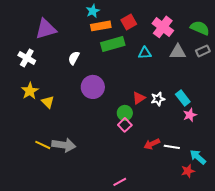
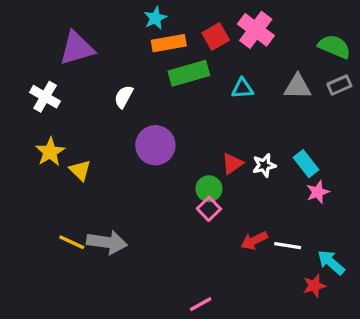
pink cross: (163, 27) -> (256, 30), moved

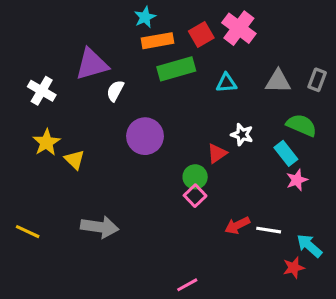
green semicircle: (334, 47) -> (301, 125), moved
purple triangle: (77, 48) -> (92, 64), moved
gray rectangle: (339, 85) -> (317, 80), turned -45
white star: (264, 165) -> (242, 135), moved, turned 30
yellow line: (72, 242) -> (28, 232), moved

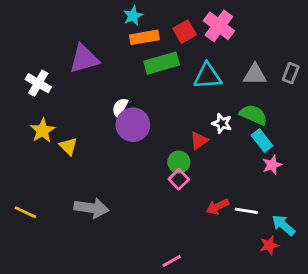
cyan triangle: (226, 83) -> (207, 76), size x1.5
white semicircle: (115, 91) -> (120, 108), moved
green semicircle: (301, 125) -> (253, 115), moved

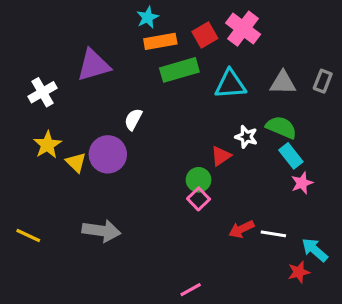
white cross: (38, 83) -> (43, 92), turned 30
purple circle: (133, 125) -> (108, 154), moved

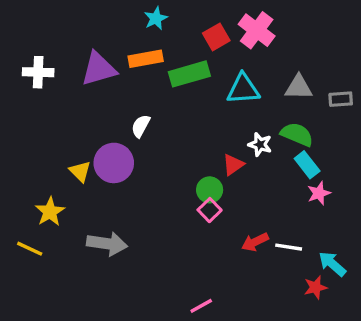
orange rectangle: (160, 41) -> (146, 59), moved
gray rectangle: (323, 81) -> (341, 99), moved, turned 65
white cross: (43, 92) -> (38, 72), moved, turned 32
yellow star: (47, 145) -> (50, 212), moved

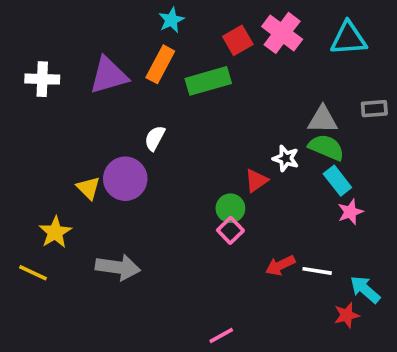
orange rectangle: (146, 59) -> (160, 64), turned -52
gray triangle: (299, 87) -> (323, 120), moved
cyan triangle: (243, 89) -> (348, 38), moved

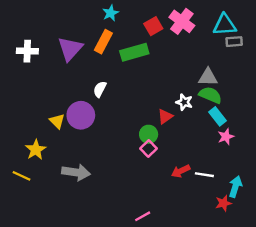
purple triangle: (109, 75) -> (70, 49), turned -32
gray rectangle: (374, 109) -> (234, 42), moved
cyan arrow: (365, 289) -> (235, 187), turned 66

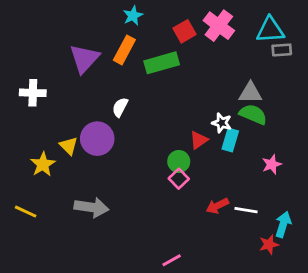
white cross: (27, 51) -> (33, 93), moved
cyan rectangle: (217, 116) -> (230, 140), moved, turned 54
yellow star: (36, 150) -> (43, 164), moved

